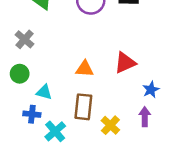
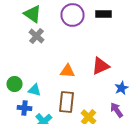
gray cross: (25, 39) -> (36, 36), moved
green circle: (20, 74) -> (14, 84), moved
purple arrow: (145, 117) -> (116, 110), turned -35

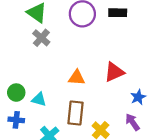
blue cross: (24, 108) -> (16, 120), moved

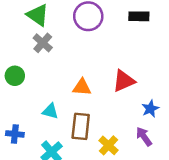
black rectangle: (118, 13) -> (139, 16), moved
green circle: (16, 93) -> (15, 76), moved
cyan triangle: (39, 99) -> (50, 111), moved

